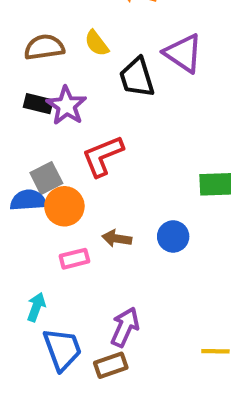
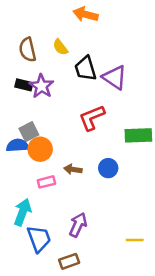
brown semicircle: (44, 47) -> (28, 50), turned -95
purple triangle: (183, 53) -> (115, 77), moved
red L-shape: (103, 156) -> (92, 118), moved
cyan arrow: (36, 307) -> (23, 212), size x1.5
brown rectangle: (111, 365) -> (69, 261), moved

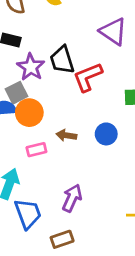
black trapezoid: (86, 69) -> (62, 60), moved
purple star: (41, 86) -> (31, 67), moved

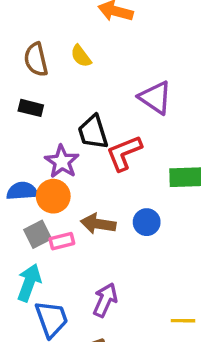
purple star: (31, 67) -> (62, 162), moved
gray square: (16, 93) -> (38, 234), moved
brown arrow: (66, 135) -> (98, 224), size x1.4

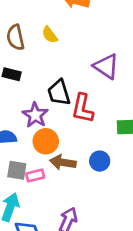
red L-shape: (124, 153) -> (83, 108), turned -56
orange circle: (53, 196) -> (46, 141), moved
gray square: (38, 234) -> (17, 170), turned 36

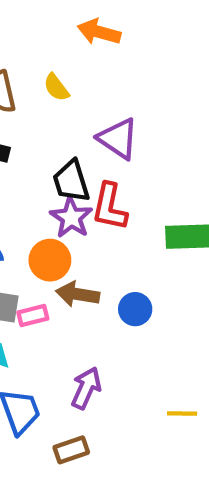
purple triangle: (106, 66) -> (118, 139), moved
purple star: (35, 115) -> (71, 217), moved
blue circle: (100, 161) -> (135, 309), moved

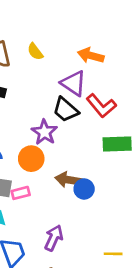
orange arrow: (99, 32) -> (91, 56), moved
black trapezoid: (71, 181) -> (66, 110), moved, turned -32
red L-shape: (110, 207) -> (101, 106), moved, turned -52
brown arrow: (78, 294) -> (68, 180), moved

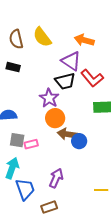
yellow semicircle: (35, 52) -> (42, 37), size x1.5
black trapezoid: (66, 110) -> (65, 81), turned -55
orange circle: (31, 159) -> (55, 118), moved

